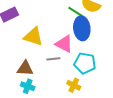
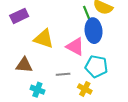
green line: (75, 12) -> (87, 14), turned 35
gray line: (53, 59) -> (63, 74), moved
brown triangle: (25, 68) -> (24, 65), moved

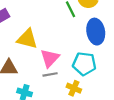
blue ellipse: (94, 31) -> (96, 32), moved
pink triangle: (75, 46) -> (50, 58), moved, turned 48

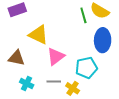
cyan pentagon: (84, 64) -> (86, 68), turned -30
gray line: (50, 74) -> (54, 82), moved

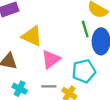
green line: (83, 15) -> (85, 29), moved

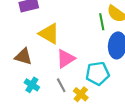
green line: (85, 29) -> (102, 22), moved
gray line: (49, 86) -> (61, 85), turned 56

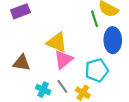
yellow triangle: (49, 34) -> (57, 42), moved
cyan cross: (32, 85) -> (43, 90), moved

